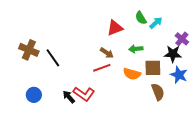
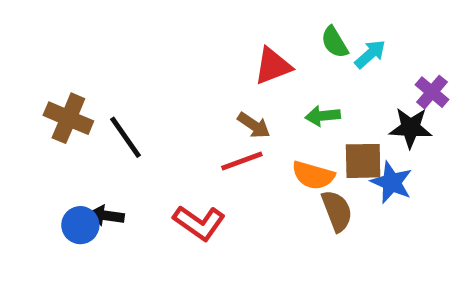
blue star: (179, 75) -> (392, 182), moved
brown semicircle: (158, 92) -> (337, 211), moved
black arrow: (69, 97) -> (106, 216), moved, turned -40

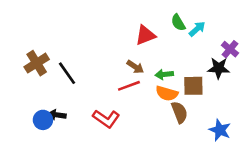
green arrow: (323, 116) -> (164, 74), moved
brown cross: (68, 118) -> (37, 63), turned 35
blue star: (392, 182) -> (220, 130), moved

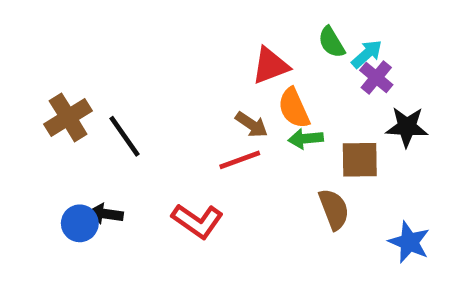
purple cross: (230, 49) -> (376, 77), moved
orange semicircle: (167, 93) -> (294, 108), moved, turned 50

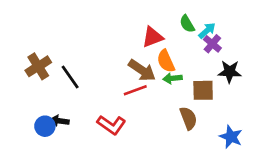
brown arrow: (252, 125) -> (142, 70), size x1.5

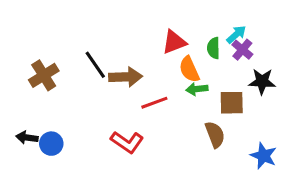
green semicircle: (187, 24) -> (214, 48), moved, turned 30
brown arrow: (142, 70) -> (126, 77), moved, turned -36
black line: (70, 77) -> (95, 65), moved
black arrow: (60, 121) -> (27, 138), moved

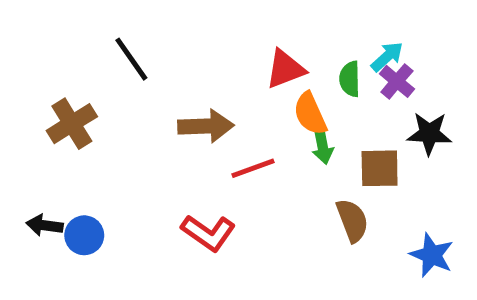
black line: (95, 65) -> (131, 59), moved
green arrow: (197, 89) -> (323, 146), turned -95

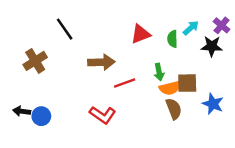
purple cross: (397, 81) -> (222, 25), moved
orange semicircle: (310, 114) -> (170, 88), moved, turned -80
black star: (429, 134) -> (212, 46), moved
blue star: (432, 255) -> (213, 104), moved

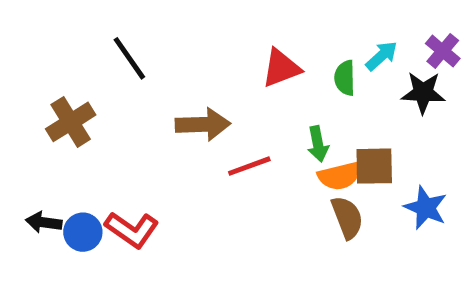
red L-shape: (103, 115) -> (132, 230), moved

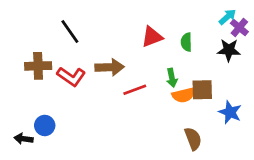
cyan arrow: (382, 56) -> (227, 17), moved
brown cross: (71, 122) -> (38, 66), turned 30
brown semicircle: (347, 217) -> (193, 139), moved
black arrow: (44, 222) -> (24, 139), moved
red L-shape: (132, 230) -> (71, 77), moved

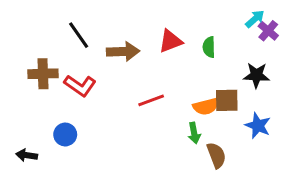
black star: (229, 50) -> (256, 75), moved
brown arrow: (110, 67) -> (123, 52), moved
green arrow: (172, 78) -> (194, 133), moved
blue circle: (45, 125) -> (65, 134), moved

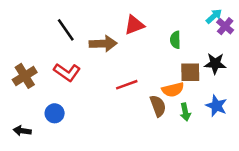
red triangle: (170, 41) -> (134, 25), moved
brown cross: (43, 74) -> (25, 76), moved, turned -30
brown square: (227, 100) -> (190, 72), moved
green arrow: (194, 133) -> (185, 112), moved
brown semicircle: (216, 155) -> (158, 106), moved

